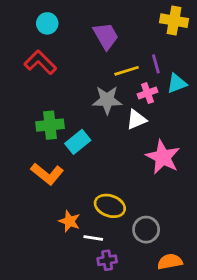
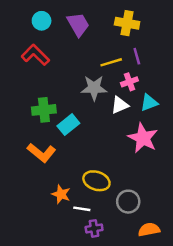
yellow cross: (174, 21) -> (127, 23), moved
purple trapezoid: (106, 36) -> (78, 24), moved
cyan triangle: (177, 83) -> (149, 103), moved

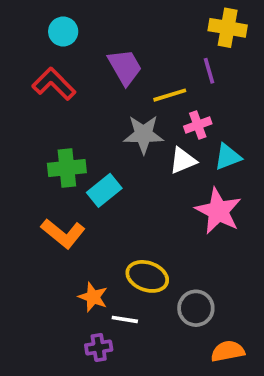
yellow cross: (127, 23) -> (228, 28), moved
purple trapezoid: (78, 24) -> (125, 67), moved
purple line: (137, 56) -> (209, 71), moved
purple cross: (94, 228) -> (99, 347), moved

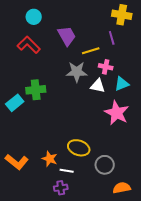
pink cross: (198, 125) -> (106, 67), turned 32
white triangle: (183, 161) -> (98, 86), turned 35
cyan rectangle: (104, 190) -> (15, 103), moved
orange L-shape: (63, 233) -> (17, 162), moved
purple cross: (99, 347) -> (61, 188), moved

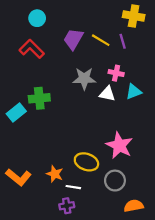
purple trapezoid: (67, 36) -> (73, 39), turned -120
yellow line: (91, 51) -> (101, 40), moved, turned 48
pink star: (117, 113) -> (119, 145), moved

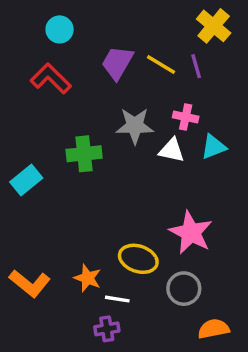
yellow cross: (134, 16) -> (214, 26), turned 30
green cross: (39, 98) -> (84, 154), moved

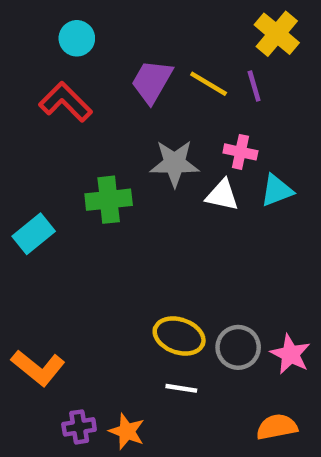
pink star: (191, 233) -> (290, 354), moved, size x0.7
orange star: (88, 278) -> (127, 431), moved
gray circle: (184, 289) -> (238, 347), moved
white line: (117, 299) -> (181, 388), moved
purple cross: (107, 329) -> (79, 427), moved

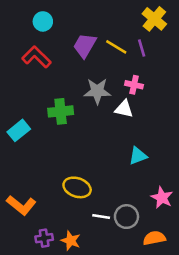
cyan triangle: (277, 191) -> (138, 156), moved
yellow ellipse: (179, 336) -> (77, 187), moved
gray circle: (238, 347) -> (126, 217), moved

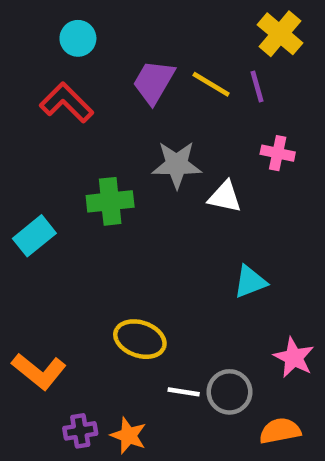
pink cross: (134, 85) -> (278, 153), moved

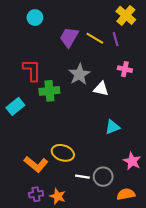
red L-shape: (66, 103) -> (32, 70), moved, turned 45
gray star: (177, 165) -> (79, 74), turned -30
orange L-shape: (39, 371) -> (36, 164), moved

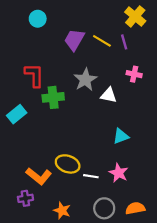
pink star: (132, 161) -> (119, 173), moved
white line: (82, 177) -> (91, 176), moved
gray circle: (103, 177) -> (104, 208), moved
purple cross: (36, 194) -> (25, 198), moved

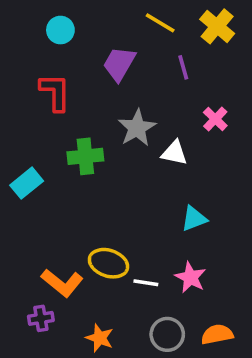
yellow line: (102, 41) -> (160, 23), moved
purple line: (124, 42) -> (183, 67), moved
pink cross: (134, 74) -> (215, 119), turned 32
red L-shape: (34, 75) -> (55, 92), moved

